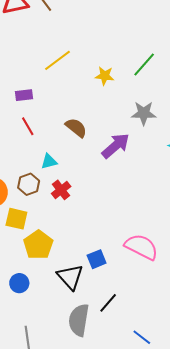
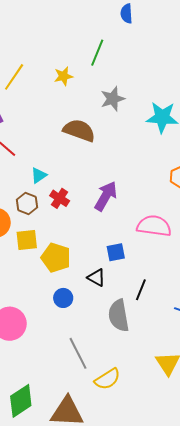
brown semicircle: (76, 128) -> (79, 130), moved, size x1.4
purple arrow: (116, 146) -> (106, 196), moved
blue square: (97, 259) -> (116, 252), turned 30
black triangle: (70, 277) -> (96, 278), size x0.7
blue circle: (19, 283) -> (63, 298), moved

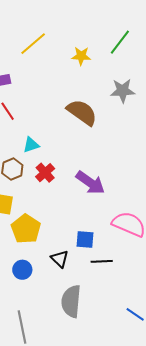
purple arrow: (106, 196) -> (90, 183), turned 80
black line: (141, 290) -> (102, 261), moved, turned 50

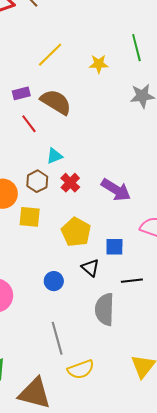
green line: (120, 42) -> (136, 48), turned -48
brown semicircle: (82, 112) -> (56, 102), moved
yellow pentagon: (26, 229) -> (76, 232), moved
black line: (102, 261) -> (132, 281), moved

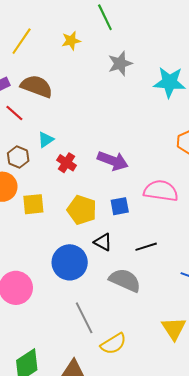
brown hexagon: (37, 181) -> (18, 157), moved
blue square: (114, 247) -> (120, 206), moved
blue circle: (54, 281) -> (70, 262), size x1.8
gray semicircle: (105, 309) -> (125, 280), turned 124

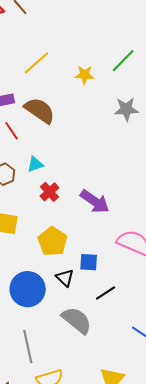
green line: (105, 17) -> (123, 61), turned 56
blue square: (120, 206) -> (89, 262), moved
black line: (146, 247) -> (106, 293), turned -30

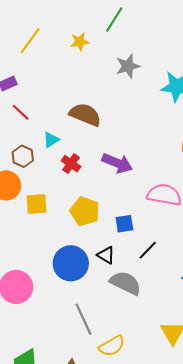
brown semicircle: (40, 110) -> (85, 115), moved
black triangle: (65, 278) -> (106, 255), moved

